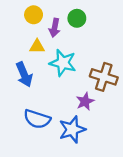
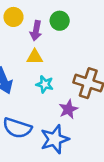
yellow triangle: (37, 46) -> (35, 57), moved
cyan star: (63, 63) -> (45, 84), moved, size x0.6

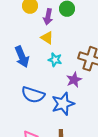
yellow triangle: (35, 57) -> (47, 38), turned 32

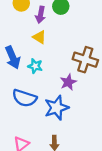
cyan star: (55, 60) -> (35, 66), moved

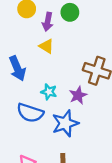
cyan star: (35, 66) -> (49, 92), moved

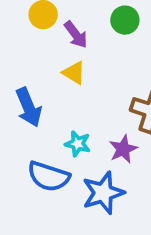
green circle: (70, 12) -> (125, 20), moved
purple arrow: (48, 22) -> (76, 35), turned -48

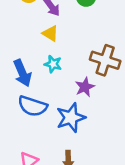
blue arrow: (29, 107) -> (22, 73), moved
cyan star: (78, 144) -> (53, 64), moved

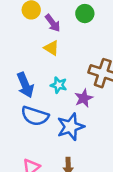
cyan star: (53, 64) -> (59, 85), moved

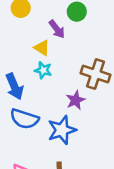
purple arrow: (53, 23) -> (57, 29), moved
cyan star: (59, 85) -> (43, 70), moved

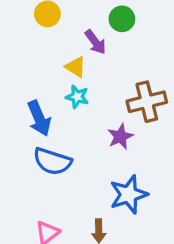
brown cross: (95, 74) -> (147, 102), turned -32
blue star: (62, 130) -> (129, 195), moved

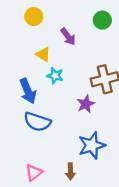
green circle: (122, 19) -> (102, 20), moved
yellow triangle: (76, 67) -> (43, 54), moved

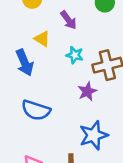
cyan star: (55, 76) -> (75, 55), moved
blue arrow: (28, 91) -> (25, 63), moved

